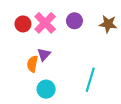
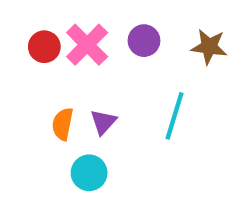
purple triangle: (44, 54) -> (103, 122), moved
cyan line: (90, 80) -> (175, 116), moved

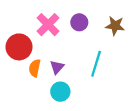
red circle: (44, 47) -> (19, 47), moved, size x1.5
cyan circle: (89, 173) -> (60, 92), moved

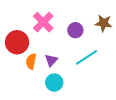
purple circle: (79, 22) -> (75, 30), moved
cyan line: (96, 64) -> (86, 57), turned 40

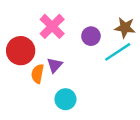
cyan line: (86, 57) -> (118, 52), moved
purple triangle: (51, 60) -> (55, 65), moved

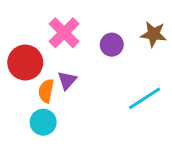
cyan line: (118, 52) -> (145, 98), moved
cyan circle: (65, 99) -> (43, 122), moved

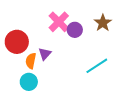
pink cross: (64, 33) -> (59, 22), moved
brown star: (154, 34) -> (103, 23), turned 30

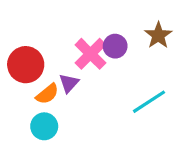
pink cross: (59, 22) -> (90, 54), moved
orange semicircle: (31, 61) -> (47, 94), turned -140

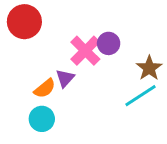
brown star: (158, 35) -> (149, 68), moved
red circle: (26, 65) -> (24, 22), moved

